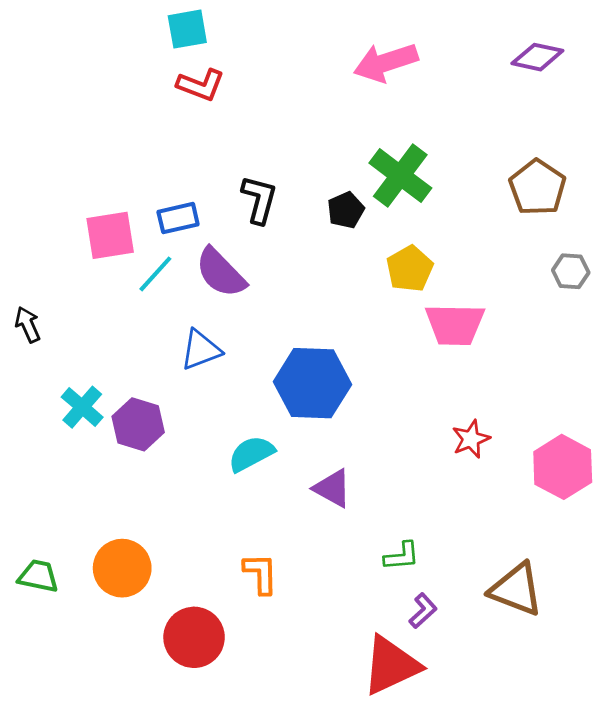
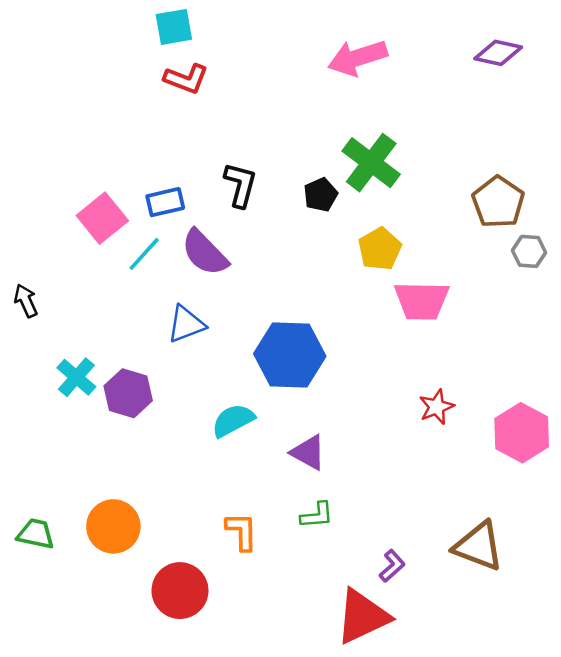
brown pentagon: (537, 187) -> (498, 202), moved
pink square: (110, 235) -> (102, 218), turned -30
green L-shape: (402, 556) -> (317, 515), moved

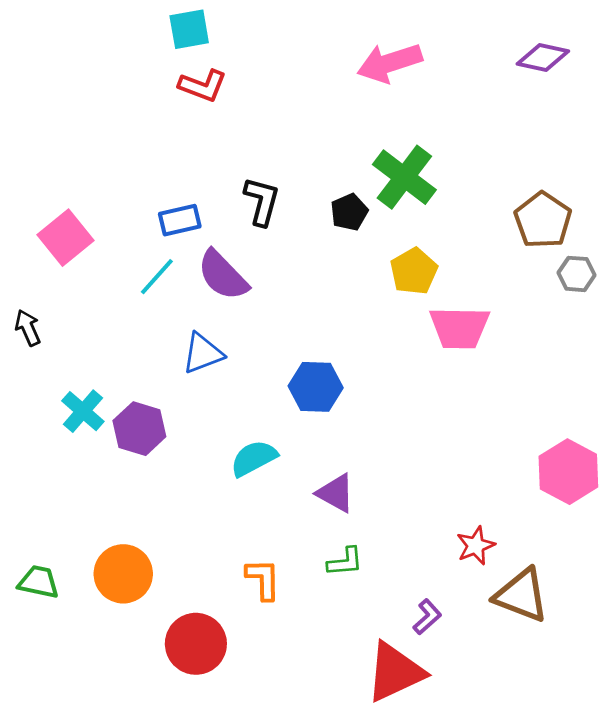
pink square: (102, 218) -> (65, 238), moved
blue hexagon: (290, 355) -> (316, 387), size x0.7
red star: (437, 407) -> (476, 546), moved

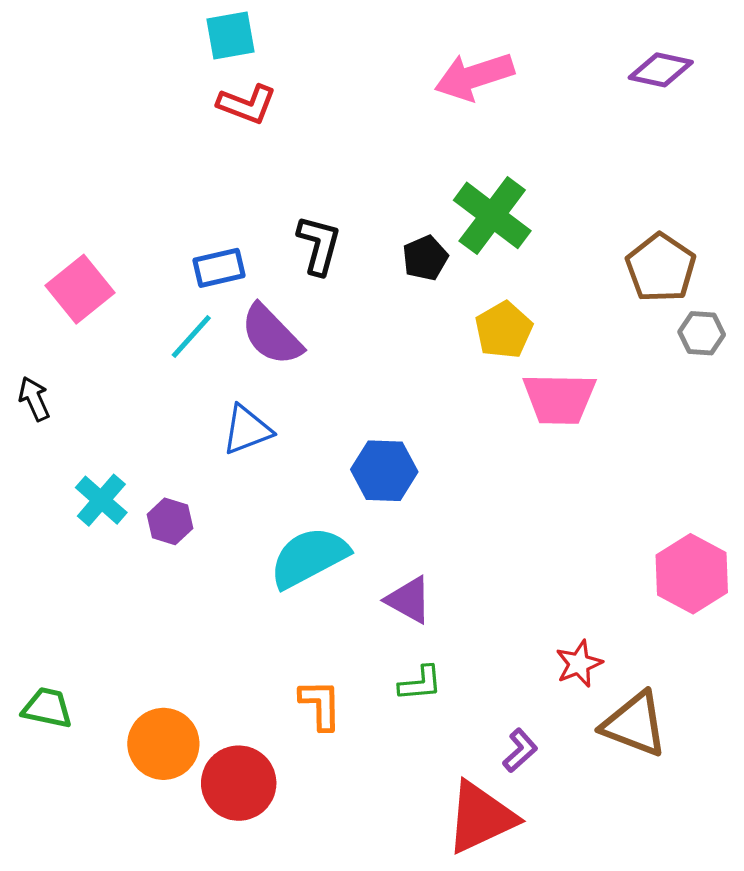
purple hexagon: (139, 429) -> (170, 521), size x0.7
cyan semicircle: (254, 458) -> (309, 557), size x1.4
orange circle: (123, 574) -> (163, 744), moved

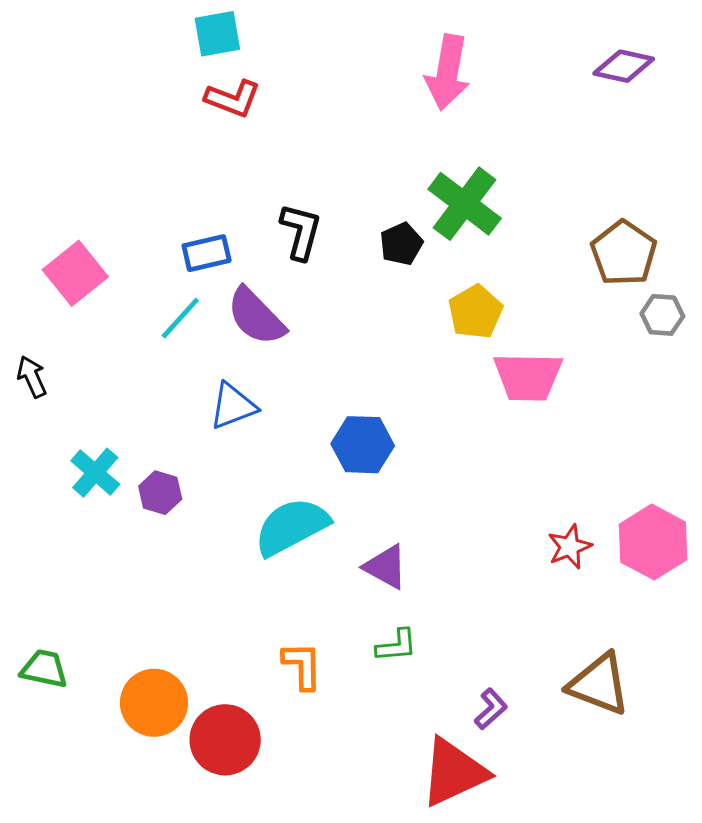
pink arrow: (474, 76) -> (448, 72), turned -62
red star: (579, 664) -> (570, 547), moved

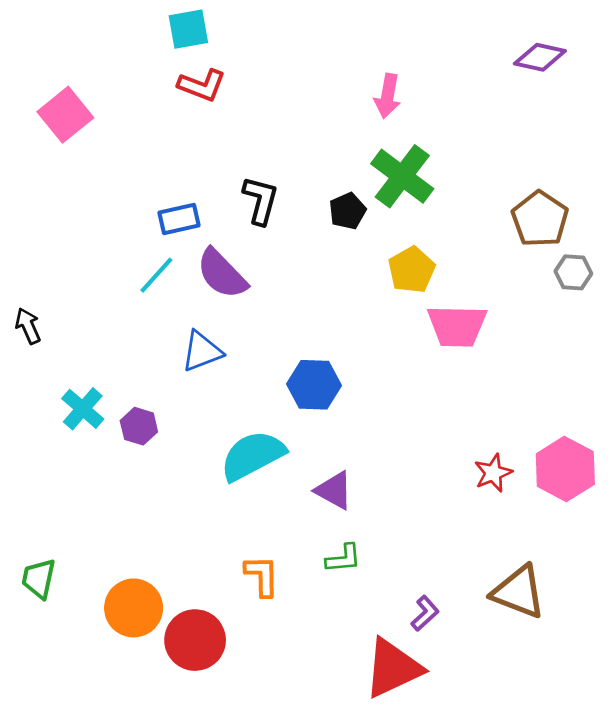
pink arrow: (448, 72) -> (388, 96), moved, size x0.7
pink square: (75, 273) -> (65, 115), moved
green trapezoid: (44, 669) -> (39, 579), turned -90

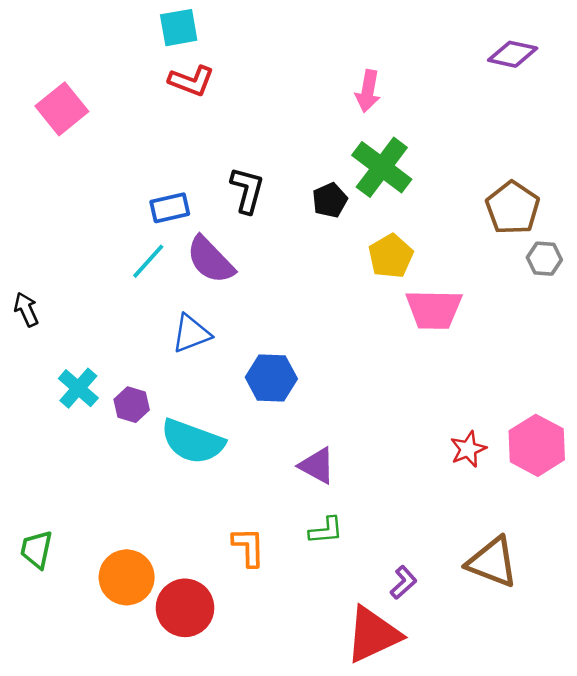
blue hexagon: (314, 385) -> (271, 378), moved
cyan semicircle: (253, 456) -> (193, 441), moved, turned -132

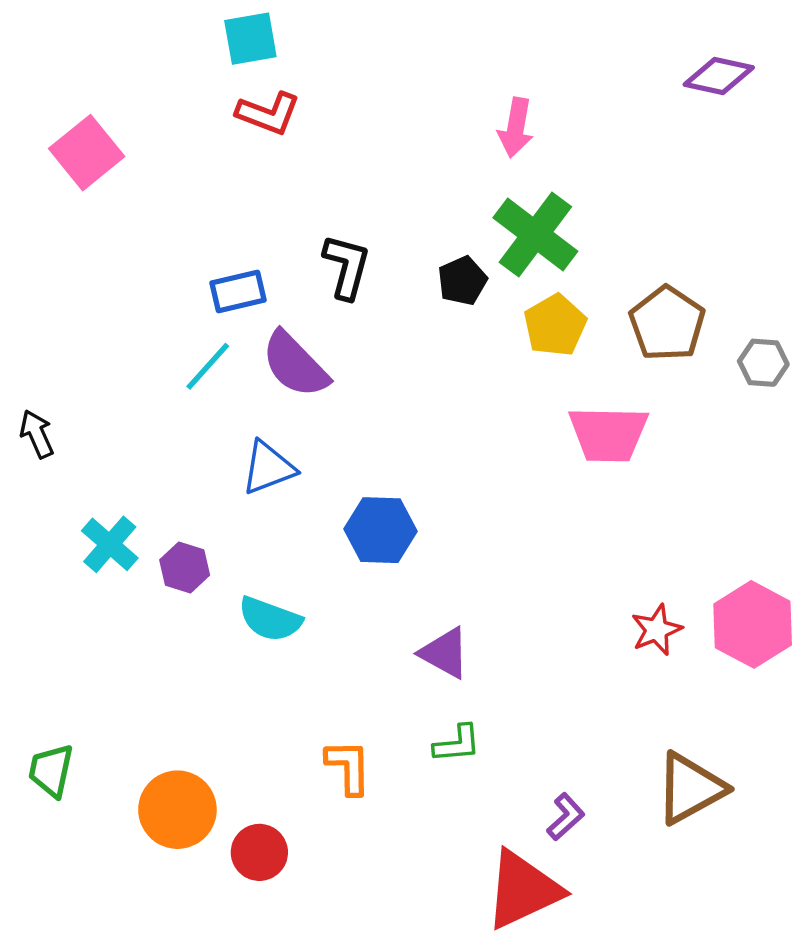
brown pentagon: (513, 208) -> (667, 324), moved
yellow pentagon: (391, 256) -> (555, 325), moved
cyan semicircle: (193, 441) -> (270, 619), size x0.7
brown triangle: (492, 562) -> (690, 788), turned -50
red circle: (185, 608) -> (259, 852), size x0.7

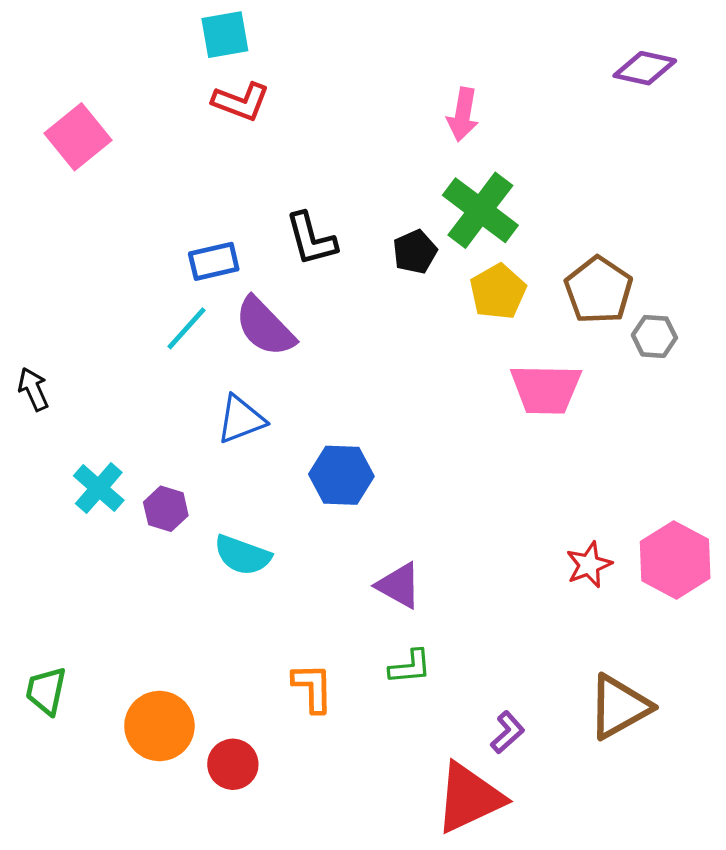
black L-shape: (347, 267) -> (311, 239), turned 150
gray hexagon: (763, 363) -> (654, 336), moved

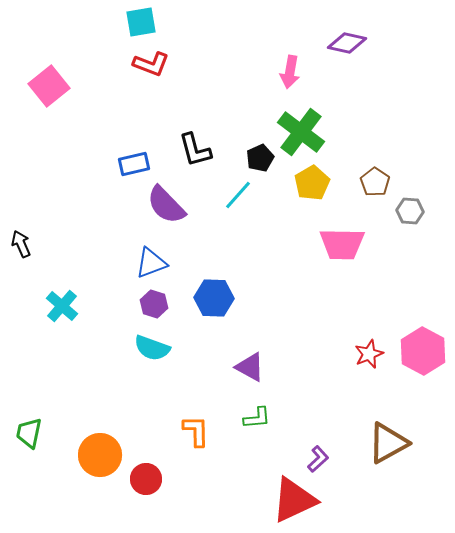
purple diamond: (645, 68) -> (347, 43), moved
brown pentagon: (598, 290) -> (375, 182), size x0.7
cyan line: (187, 328) -> (238, 195), moved
purple hexagon: (166, 509) -> (154, 304), moved

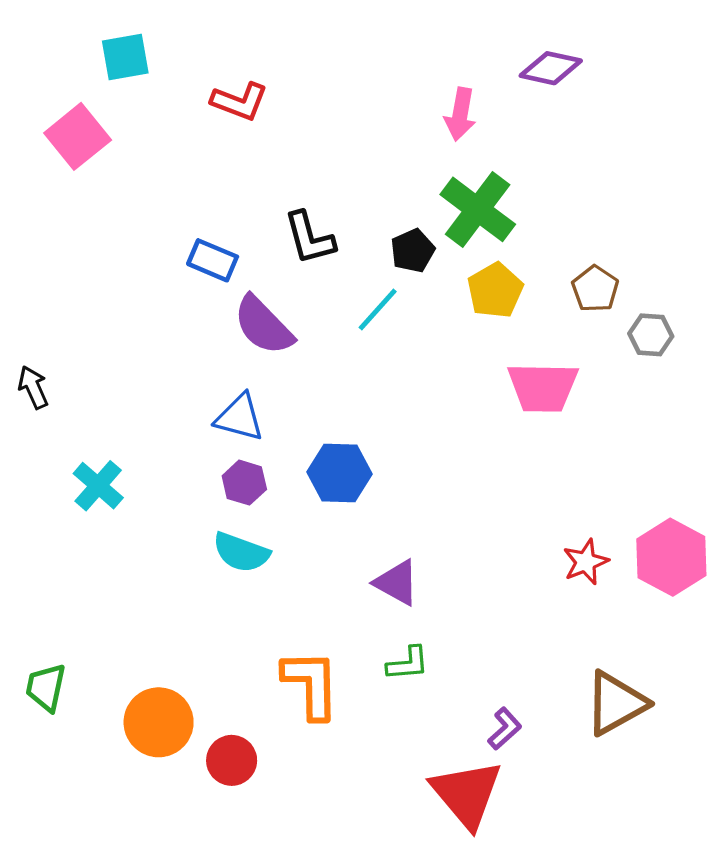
cyan square: (141, 22) -> (125, 57), moved
blue rectangle: (134, 164) -> (213, 260), turned 36
blue triangle: (151, 263) -> (240, 417), turned 36
orange L-shape: (196, 431) -> (311, 684), size x1.4
red triangle: (294, 500) -> (467, 794), turned -45

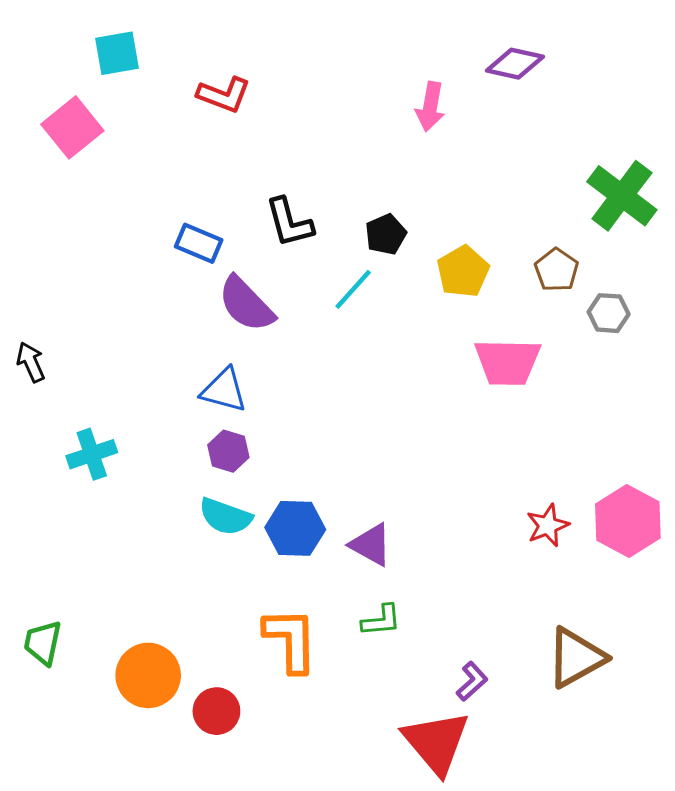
green cross: (478, 209) -> (622, 196), moved
blue hexagon: (340, 473) -> (295, 528), moved
cyan cross: (98, 486) -> (92, 454), turned 30

